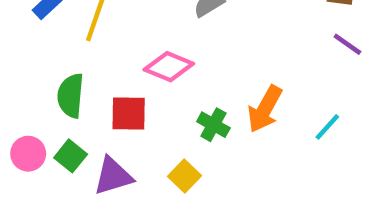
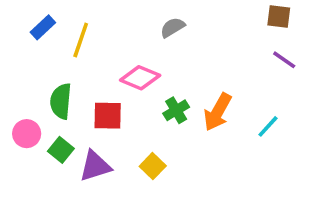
green cross: (213, 125) -> (176, 110), moved, turned 30
pink circle: (28, 154) -> (27, 134), moved

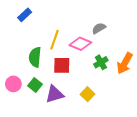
gray semicircle: (173, 27) -> (99, 28), moved
yellow line: (81, 40) -> (55, 40), moved
pink circle: (27, 134) -> (13, 84), moved

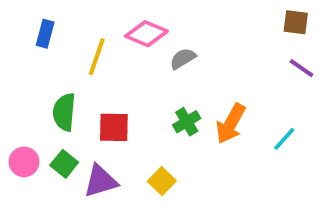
blue rectangle: (25, 15) -> (45, 34), turned -32
yellow line: (55, 40) -> (97, 57), moved
pink diamond: (80, 44) -> (146, 34), moved

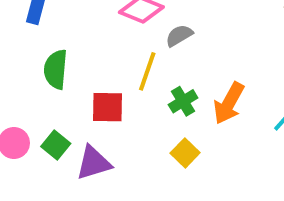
yellow line: (97, 57) -> (147, 71), moved
green semicircle: (64, 112) -> (56, 69), moved
yellow square: (162, 181) -> (185, 153), moved

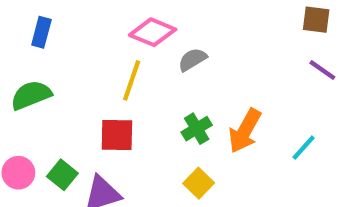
green semicircle: (56, 69) -> (31, 95), moved, turned 63
yellow line: (147, 71) -> (132, 80), moved

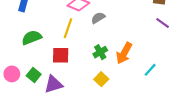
green semicircle: (31, 95) -> (32, 38), moved
cyan line: (304, 148) -> (150, 70), moved

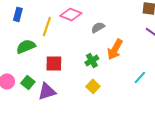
gray semicircle: (98, 18) -> (98, 27), moved
yellow line: (68, 28) -> (47, 26), moved
orange arrow: (124, 53) -> (115, 49), moved

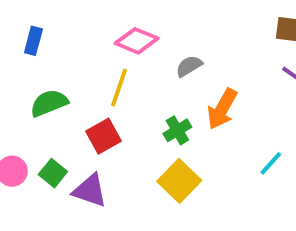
yellow line: (47, 26) -> (119, 88), moved
red square: (54, 63) -> (103, 136), turned -30
yellow square: (93, 86) -> (179, 181), size x1.5
purple triangle: (47, 91) -> (90, 191), turned 36

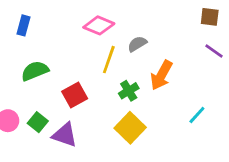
yellow line: (119, 88) -> (109, 60), moved

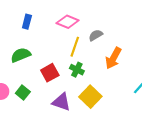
blue rectangle: (23, 25) -> (27, 22), moved
green cross: (129, 91) -> (77, 70), moved, turned -32
purple triangle: (65, 135) -> (61, 102), moved

